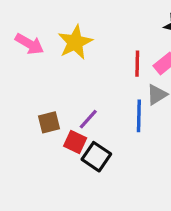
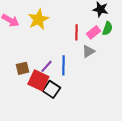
blue line: (139, 116) -> (63, 65), moved
red square: (75, 142) -> (38, 80), size x1.5

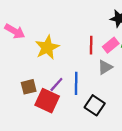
yellow star: (38, 19) -> (47, 47), moved
black square: (51, 89) -> (95, 105), moved

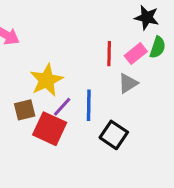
yellow star: (47, 47) -> (46, 80), moved

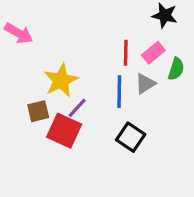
green semicircle: (158, 47) -> (176, 69), moved
blue line: (89, 105) -> (119, 92), moved

